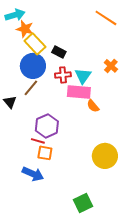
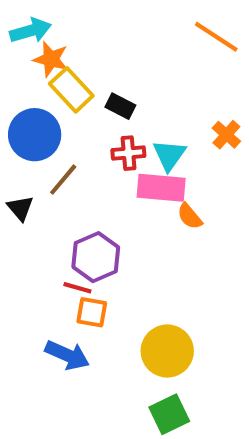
blue circle: (33, 66) -> (35, 135), moved
yellow circle: (105, 156) -> (167, 351), moved

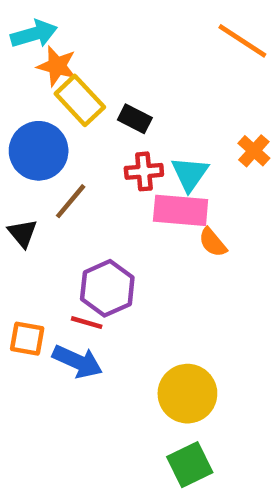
orange square: (92, 312) -> (27, 339), moved
blue arrow: (67, 355) -> (78, 362), moved

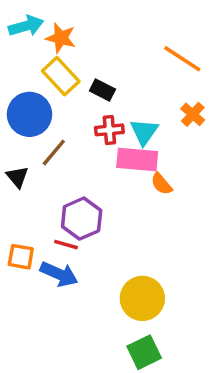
orange line: (242, 41) -> (182, 59), moved
orange star: (57, 66) -> (61, 38), moved

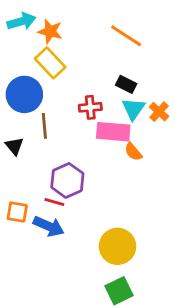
orange line: (182, 59) -> (126, 36), moved
black rectangle: (102, 90) -> (126, 84), moved
orange cross: (193, 114) -> (159, 112), moved
cyan triangle: (144, 132) -> (133, 109), moved
brown line: (54, 153) -> (44, 126), turned -45

